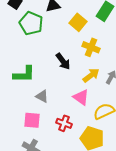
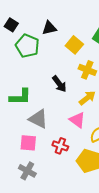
gray triangle: (42, 96) -> (38, 119), size x1.5

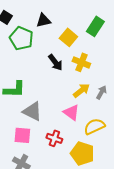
black arrow: (59, 84) -> (55, 62), moved

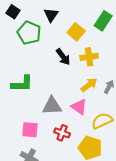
black triangle: (43, 20) -> (51, 15), turned -42
yellow cross: (81, 62) -> (89, 57), turned -30
gray triangle: (32, 111) -> (52, 106), moved, turned -30

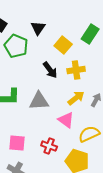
gray triangle: (52, 106) -> (39, 101), moved

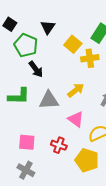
black arrow: (50, 70) -> (36, 69), moved
yellow cross: (76, 70) -> (90, 58), moved
yellow arrow: (76, 98) -> (76, 90), moved

